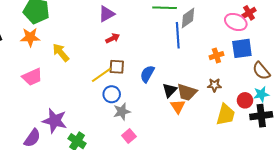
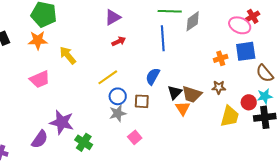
blue line: (178, 35) -> (163, 38), moved
brown square: (117, 67) -> (142, 101), moved
gray star: (122, 112) -> (118, 113), moved

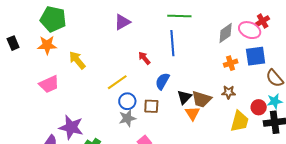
gray diamond: (193, 21) -> (226, 33), moved
red arrow: (119, 41) -> (144, 58), moved, turned -104

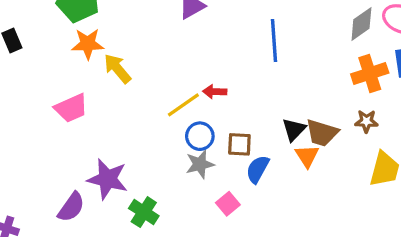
orange star: (47, 45) -> (88, 44), moved
red arrow: (144, 58) -> (215, 92), moved, turned -48
orange cross: (231, 63) -> (370, 73), size x1.5
blue semicircle: (162, 81) -> (258, 169), moved

